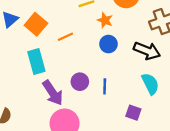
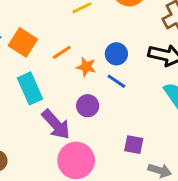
orange star: (105, 20) -> (86, 67), moved
blue line: (105, 86) -> (116, 81), moved, turned -49
purple square: (133, 113) -> (134, 145), moved

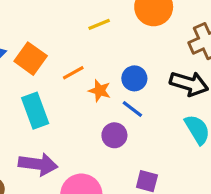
purple circle: (88, 106) -> (114, 135), moved
purple arrow: (56, 124) -> (38, 164), moved, turned -44

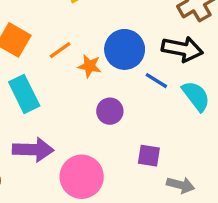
blue circle: (134, 78) -> (125, 49), size x1.5
blue line: (132, 109) -> (156, 81), moved

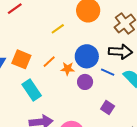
purple circle: (110, 111) -> (85, 82), moved
purple square: (149, 156) -> (108, 108), moved, turned 32

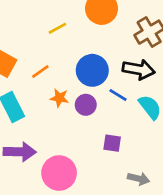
orange star: (68, 69) -> (59, 98), moved
purple square: (108, 108) -> (112, 143), turned -32

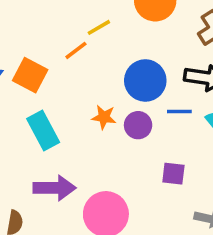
orange line: (40, 72) -> (76, 50), moved
blue line: (118, 95) -> (179, 111), turned -30

